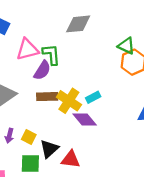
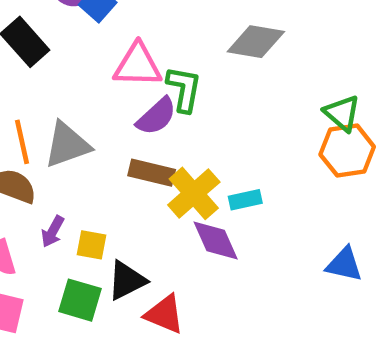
yellow square: (29, 137) -> (92, 245), turned -32

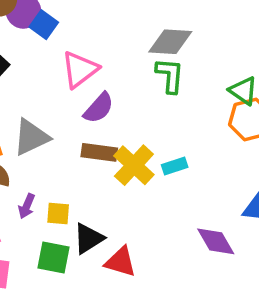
pink triangle: (138, 65) -> (80, 70), turned -33
green L-shape: (184, 89) -> (170, 75), moved
purple diamond: (216, 241) -> (216, 241), moved

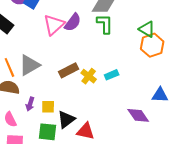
purple semicircle: (99, 108) -> (73, 22), moved
brown rectangle: (99, 152) -> (69, 70), turned -30
yellow cross: (134, 165) -> (89, 76), size x0.7

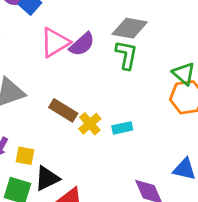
brown rectangle: (69, 70) -> (63, 110), turned 48

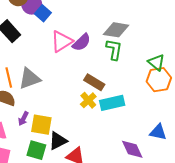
brown rectangle: (63, 110) -> (94, 82), moved
cyan rectangle: (122, 128) -> (112, 103), size x1.6
yellow square: (25, 156) -> (41, 125), size x1.5

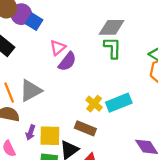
pink triangle: (62, 41) -> (58, 48), size x0.7
purple semicircle: (81, 42) -> (67, 62), moved
brown rectangle: (94, 82) -> (85, 128), moved

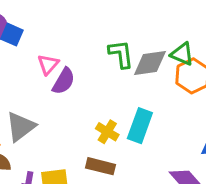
gray diamond: (112, 27) -> (150, 63), moved
cyan rectangle: (119, 103) -> (140, 126), turned -40

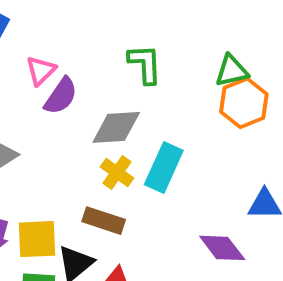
green triangle: (182, 54) -> (232, 71), turned -40
gray diamond: (150, 63) -> (116, 127), moved

